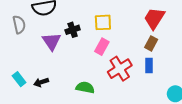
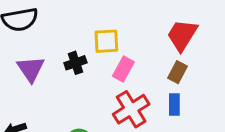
black cross: (73, 30) -> (75, 63), moved
pink rectangle: (102, 47) -> (123, 69), moved

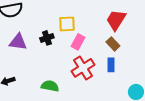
purple triangle: (31, 69) -> (18, 42), turned -48
brown rectangle: (177, 72) -> (113, 44), turned -72

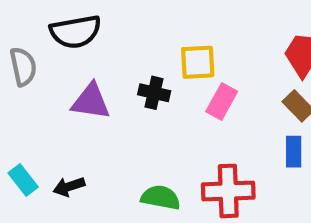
black cross: (47, 38) -> (154, 93), turned 32
red cross: (83, 68) -> (228, 191), moved, turned 30

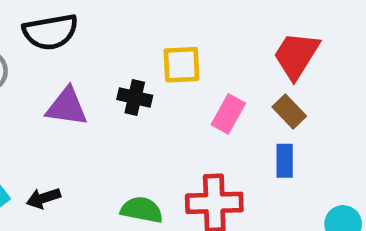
pink rectangle: (222, 102) -> (228, 114), moved

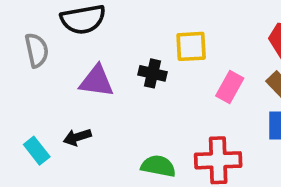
black arrow: (43, 198) -> (77, 137), moved

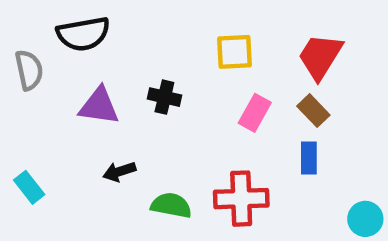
yellow square: (191, 46) -> (234, 52), moved
black arrow: (77, 137) -> (119, 172), moved

